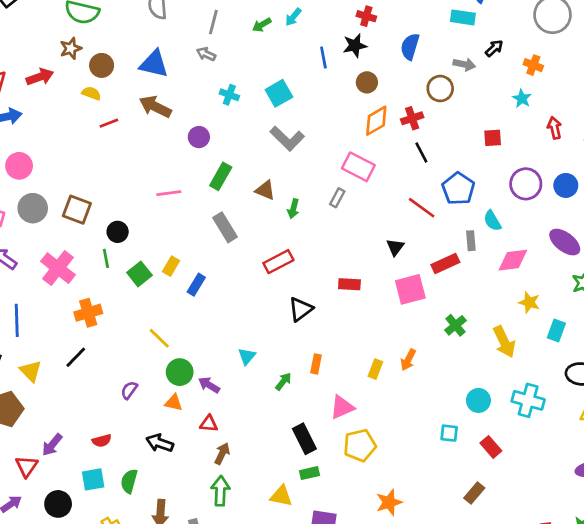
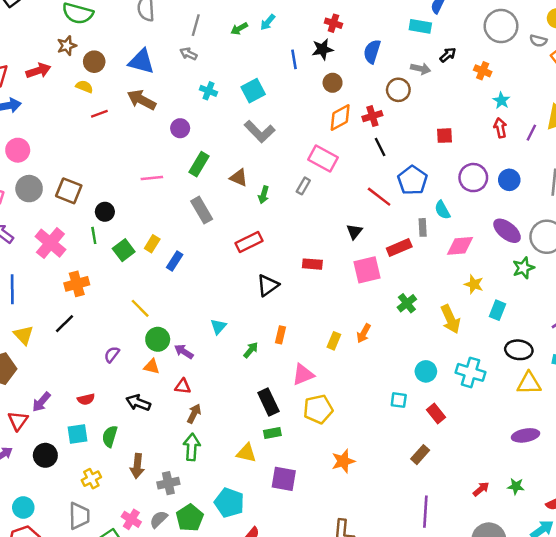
cyan star: (522, 98) -> (501, 100), moved

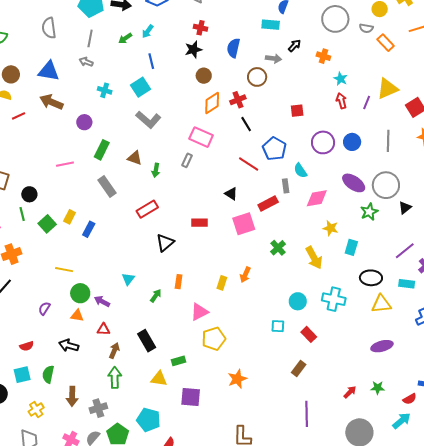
blue line: (294, 59) -> (151, 61), moved
black triangle: (354, 232) -> (231, 194), turned -32
yellow line: (140, 308) -> (64, 270), turned -30
black rectangle: (268, 402) -> (147, 341), moved

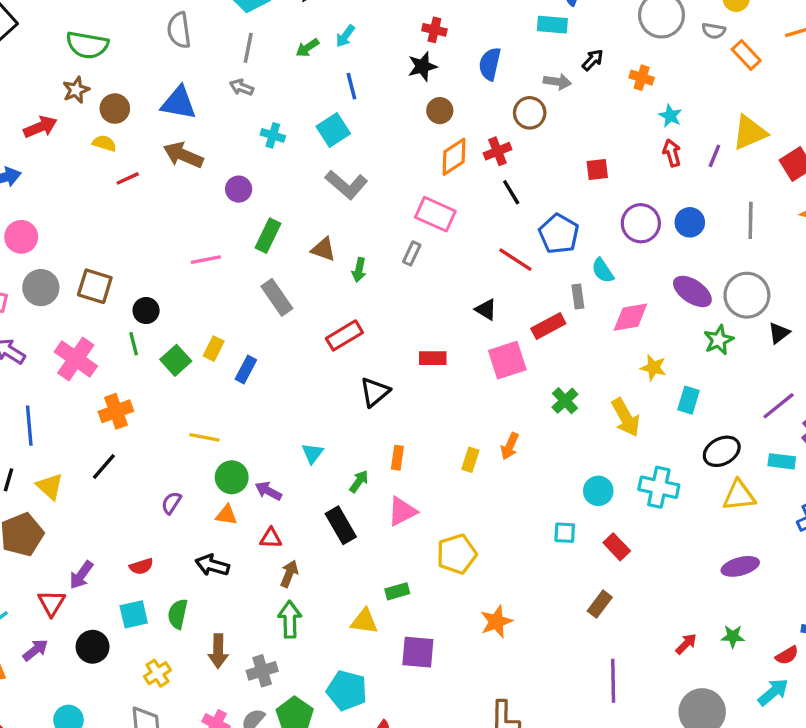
black ellipse: (371, 278) -> (722, 451), turned -30
pink triangle: (199, 312) -> (402, 511), moved
black rectangle: (147, 341) -> (341, 525), moved

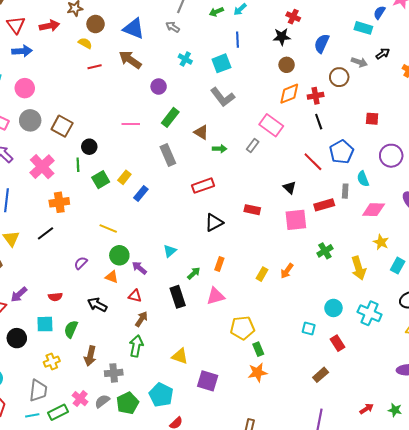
green arrow: (359, 270) -> (220, 149), turned -112
green rectangle: (397, 591) -> (258, 349), moved, turned 72

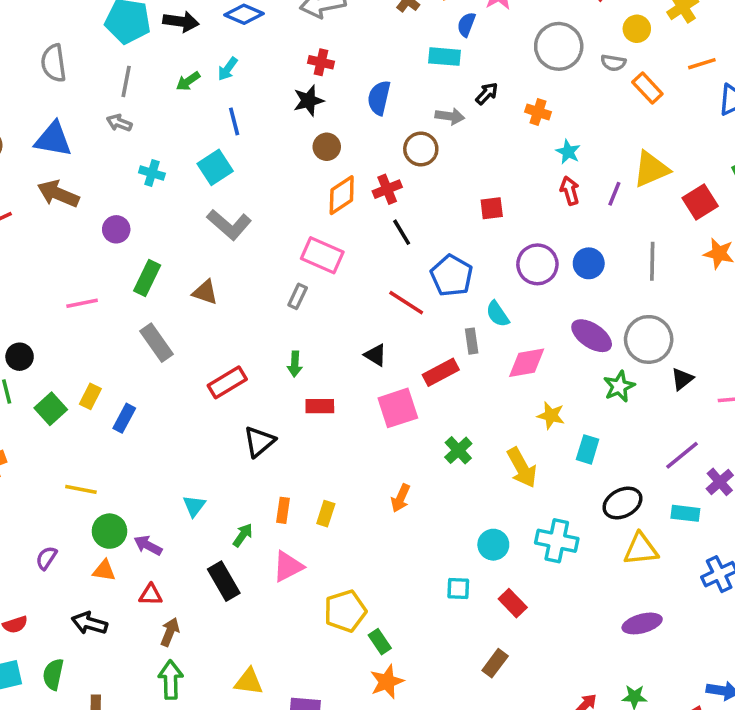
green arrow: (220, 149) -> (295, 364), moved, turned 104
yellow rectangle: (262, 274) -> (326, 514), moved

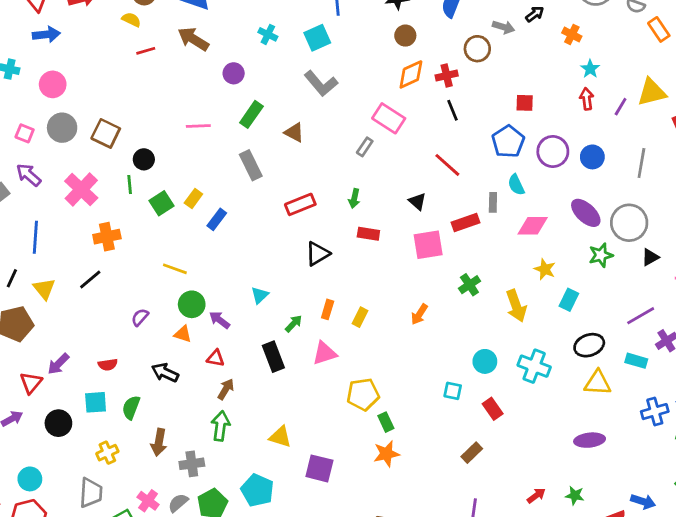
blue pentagon: (452, 276) -> (508, 142), moved

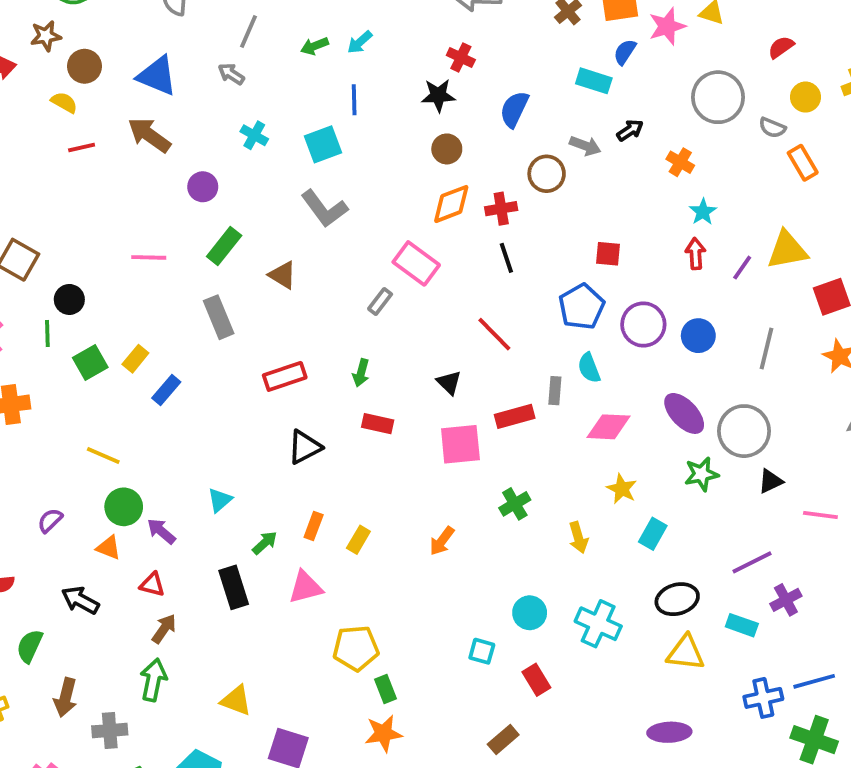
yellow arrow: (516, 306) -> (578, 538), size x0.7

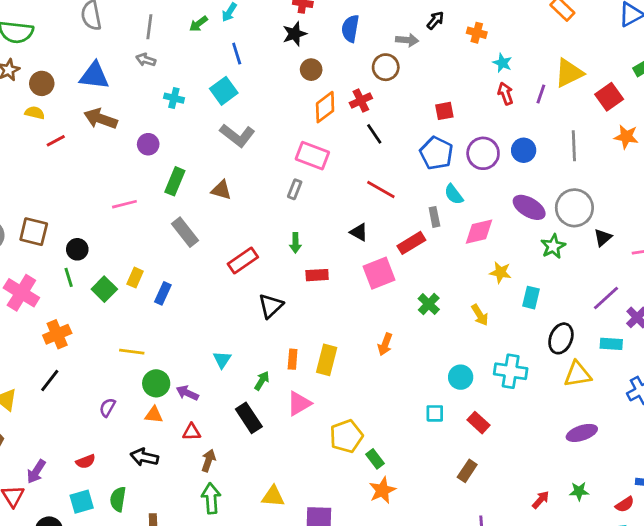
yellow rectangle: (358, 540) -> (327, 360), size x1.5
black ellipse: (677, 599) -> (561, 338), turned -36

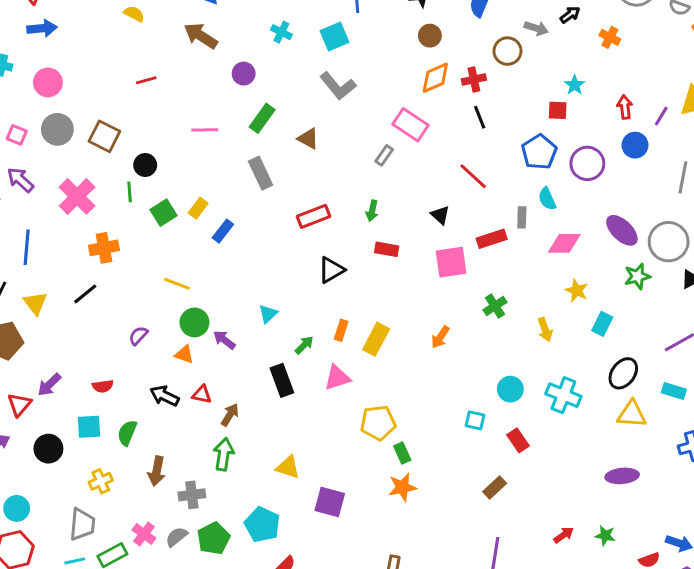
cyan star: (502, 63) -> (575, 85), moved
red line: (56, 141) -> (146, 80), moved
blue circle: (524, 150) -> (635, 145), moved
red triangle: (192, 432) -> (202, 394), moved

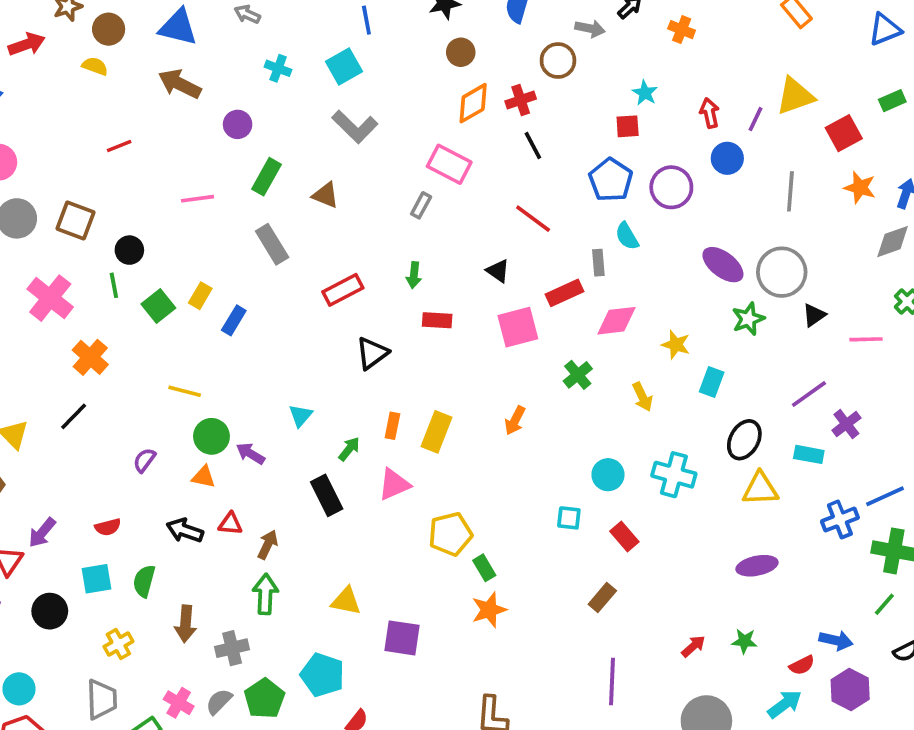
pink diamond: (564, 243) -> (616, 321), moved
orange cross: (104, 248) -> (90, 357), turned -32

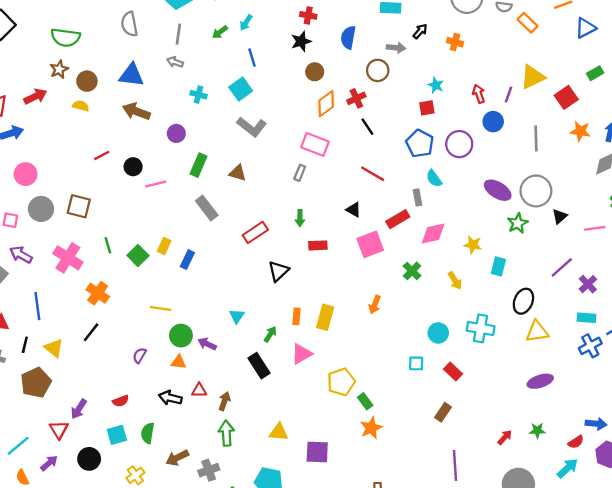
black circle: (129, 250) -> (133, 167), moved
cyan rectangle: (809, 454) -> (586, 318), moved
brown arrow: (186, 624) -> (177, 458), turned 65

